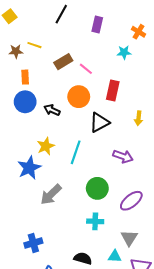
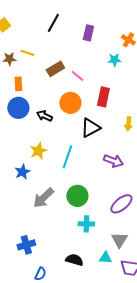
blue star: (29, 168) -> (22, 172), size x0.7
green circle: (97, 188) -> (77, 196), moved

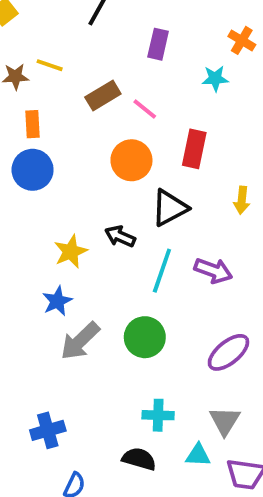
purple rectangle: (88, 33) -> (158, 44), moved
black arrow: (44, 116) -> (120, 236), moved
cyan line: (67, 157) -> (162, 271), moved
blue star: (22, 172) -> (57, 301), moved
cyan cross: (86, 224) -> (158, 415), moved

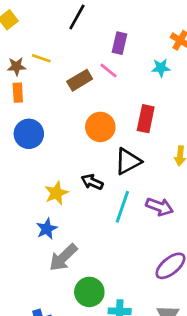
pink line: (145, 109) -> (109, 71), moved
orange rectangle: (33, 124) -> (18, 93), moved
green circle: (145, 337) -> (89, 292), moved

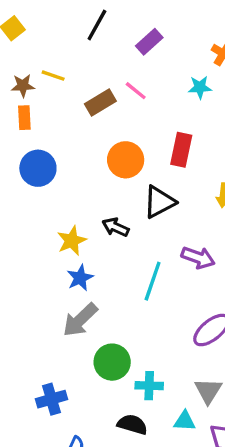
purple rectangle: (120, 43) -> (149, 42), moved, turned 35
cyan line: (122, 207) -> (153, 281), moved
blue star: (47, 229) -> (80, 278), moved

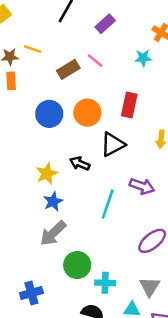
blue circle: (38, 168) -> (49, 114), moved

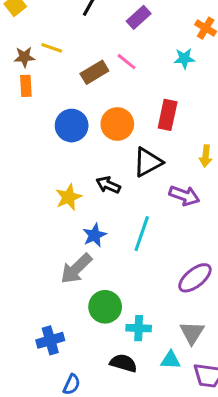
purple arrow: (142, 186) -> (184, 196), moved
blue star: (53, 202) -> (94, 235), moved

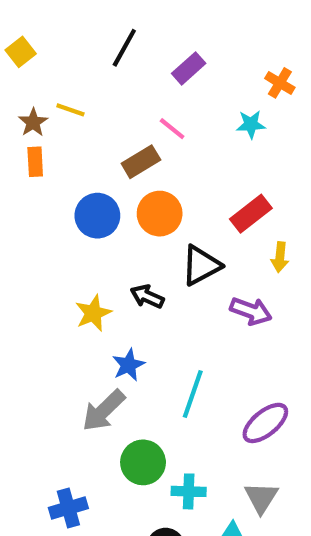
brown star: (24, 57) -> (33, 122), turned -30
brown rectangle: (94, 72) -> (141, 162), moved
red rectangle: (168, 115) -> (251, 214), moved, turned 40
cyan line: (142, 234) -> (193, 394), moved

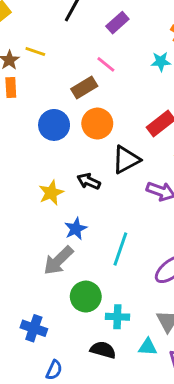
blue cross: (68, 508) -> (34, 328), turned 35

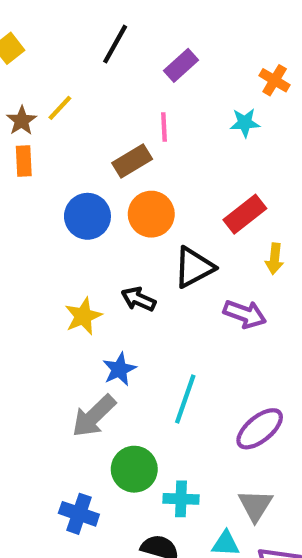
yellow line: (35, 51) -> (60, 108), turned -66
pink line: (106, 64) -> (164, 127), turned 48
blue cross: (34, 328) -> (79, 514), moved

